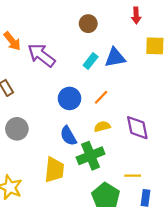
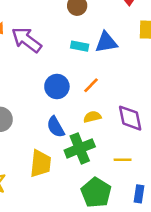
cyan rectangle: (91, 61) -> (80, 46), turned 63
yellow line: (133, 176) -> (123, 160), moved

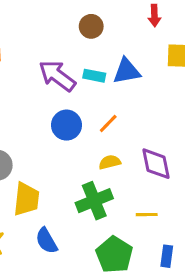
purple arrow: (27, 40) -> (57, 76), moved
blue semicircle: (56, 127) -> (46, 241), moved
yellow trapezoid: (40, 164) -> (26, 199), moved

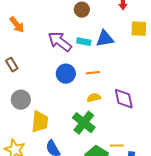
orange line: (108, 124) -> (93, 73), turned 40
green cross: (94, 201) -> (84, 123), turned -30
yellow line: (147, 215) -> (117, 146), moved

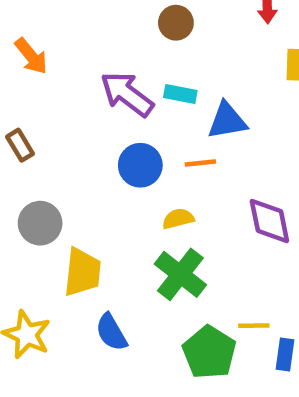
blue triangle: (105, 39) -> (227, 121), moved
yellow semicircle: (94, 98) -> (178, 219), moved

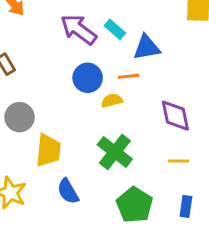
cyan rectangle: (180, 94) -> (115, 29), turned 30
yellow semicircle: (178, 219) -> (112, 100), moved
yellow line: (254, 326) -> (178, 161), moved

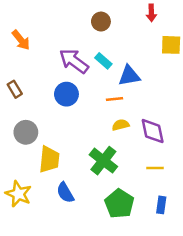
blue circle: (88, 78) -> (66, 94), moved
yellow semicircle: (112, 100) -> (121, 125), moved

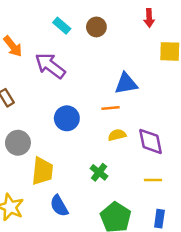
purple arrow: (74, 61) -> (50, 66), moved
cyan rectangle: (103, 61) -> (62, 26), moved
blue circle: (66, 94) -> (67, 118), moved
green cross: (103, 161) -> (99, 172), size x0.6

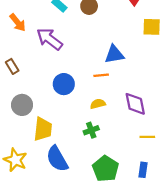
yellow semicircle: (117, 135) -> (98, 104), moved
green cross: (99, 172) -> (91, 130), turned 32
yellow line: (153, 180) -> (147, 137), moved
blue semicircle: (59, 206) -> (57, 159), size x1.4

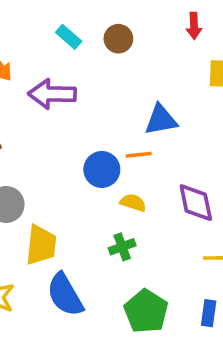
purple arrow: (49, 39) -> (52, 94), turned -36
blue circle: (64, 84) -> (102, 169), moved
yellow semicircle: (98, 104) -> (133, 203), turned 32

